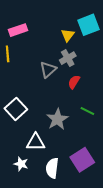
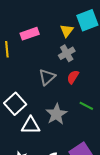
pink rectangle: (18, 30) -> (30, 34), moved
gray triangle: (48, 69) -> (47, 77), moved
white triangle: (36, 142) -> (31, 125), moved

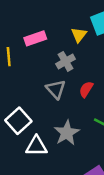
gray cross: (67, 53) -> (66, 61), moved
gray triangle: (47, 77) -> (56, 89), turned -30

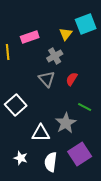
gray star: (67, 133) -> (66, 123), moved
white triangle: (36, 146) -> (41, 133), moved

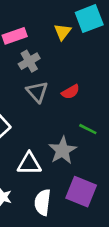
gray cross: (55, 56) -> (29, 61), moved
red semicircle: (72, 79) -> (71, 92), turned -152
purple square: (80, 154) -> (81, 192), turned -35

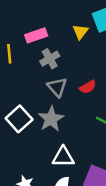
gray star: (63, 150) -> (51, 119), moved
white triangle: (29, 164) -> (63, 157), moved

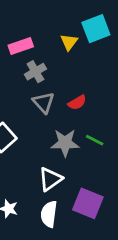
gray star: (51, 119) -> (65, 143), moved, turned 30
white triangle: (63, 157) -> (50, 179), turned -35

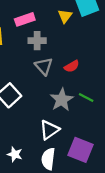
gray cross: (35, 72) -> (37, 41), turned 30
gray star: (65, 143) -> (62, 100), turned -30

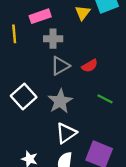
gray triangle: (44, 66) -> (60, 66), turned 42
gray star: (62, 100) -> (60, 101), moved

